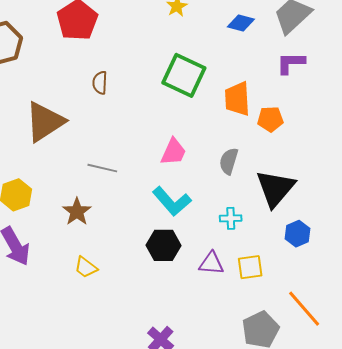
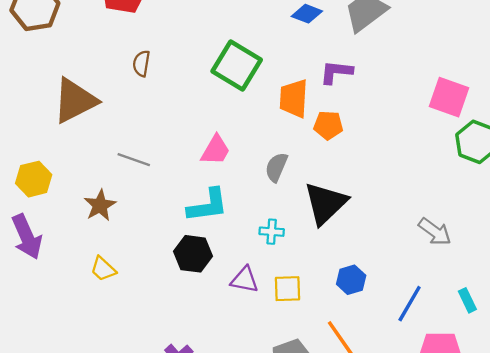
purple L-shape: (291, 63) -> (336, 72), moved
cyan L-shape: (172, 201) -> (208, 205), turned -63
blue hexagon: (298, 234) -> (351, 280), moved

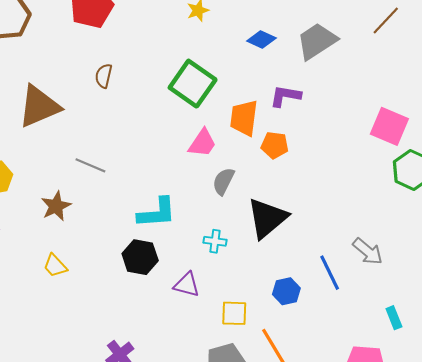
pink trapezoid: (216, 150) -> (202, 143), moved
yellow square: (287, 289) -> (234, 313), moved
blue line: (410, 304) -> (330, 273), moved, turned -60

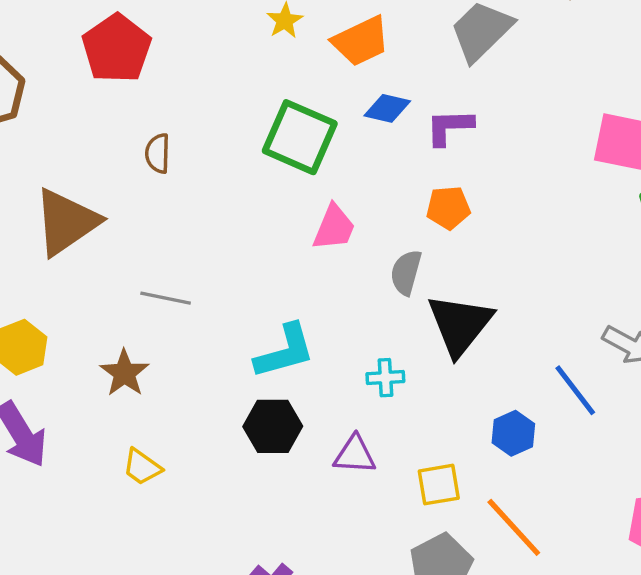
blue diamond: (261, 39) -> (387, 108), moved
orange trapezoid: (244, 118) -> (361, 41), moved, turned -111
gray semicircle: (223, 181) -> (406, 272), moved

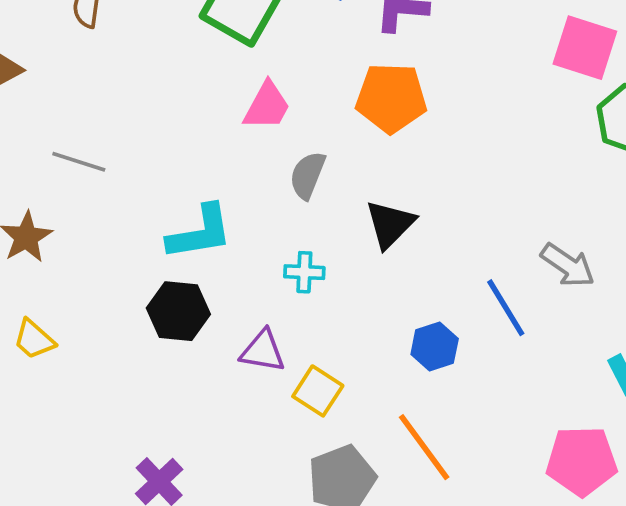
orange pentagon: (448, 208) -> (391, 98), size x1.5
gray semicircle: (406, 272) -> (308, 175), moved
black triangle: (460, 325) -> (390, 224), size x0.7
yellow square: (439, 485) -> (318, 391), moved, turned 36

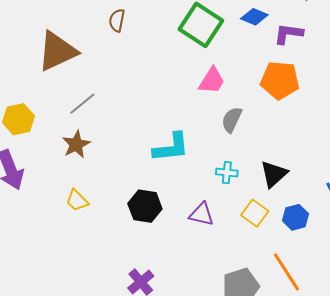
gray line: (79, 162) -> (82, 104), moved, turned -60
black triangle: (390, 224) -> (274, 174), moved
black hexagon: (178, 311) -> (145, 206), moved
yellow square: (318, 391) -> (255, 213), moved

